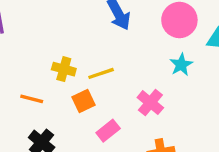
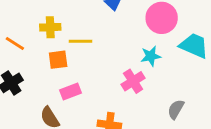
yellow cross: (64, 69) -> (50, 27), turned -36
pink cross: (150, 103) -> (133, 81), moved

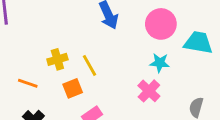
yellow line: (81, 41) -> (90, 65), turned 75
cyan star: (151, 56) -> (160, 63), turned 30

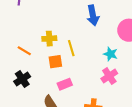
cyan star: (160, 63) -> (110, 54), moved

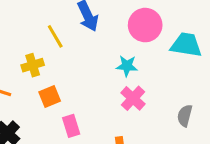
yellow line: (71, 48) -> (55, 36), moved
pink rectangle: (65, 84) -> (71, 126), turned -72

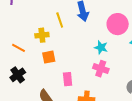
pink cross: (133, 98) -> (101, 69), turned -35
pink rectangle: (71, 126) -> (68, 79), moved

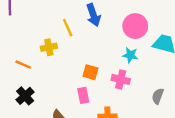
cyan star: (101, 47) -> (130, 55), moved
orange square: (49, 57) -> (90, 72), moved, turned 32

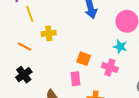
yellow line: (68, 28) -> (30, 14), moved

